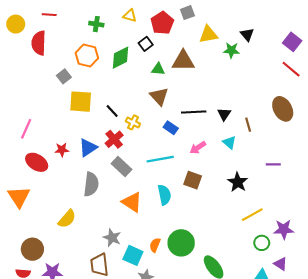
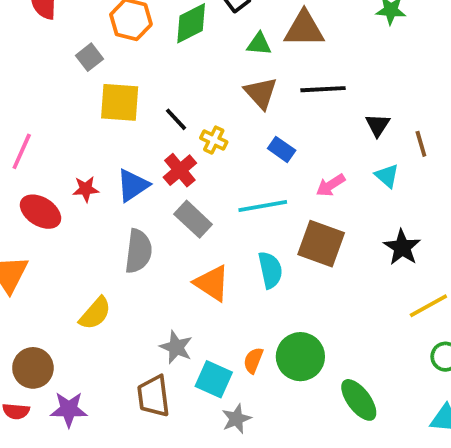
black line: (194, 112) -> (323, 89), moved
brown square: (193, 180) -> (321, 244), size x1.4

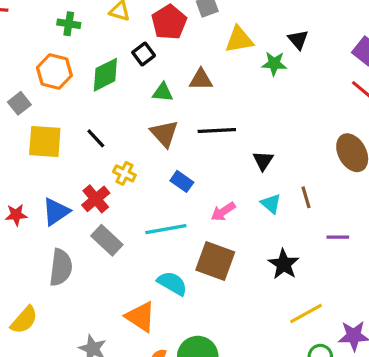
brown triangle: (304, 29) -> (201, 79), size x0.7
black line: (176, 119) -> (96, 138), moved
brown line: (421, 144) -> (306, 197), moved
cyan semicircle: (270, 270) -> (172, 283), turned -48
orange triangle: (212, 283) -> (140, 317), moved

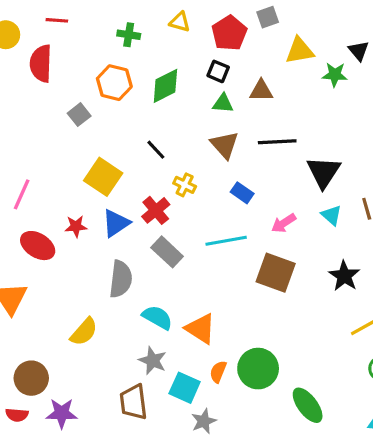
black square: (144, 54) -> (218, 71), moved, turned -30
yellow square: (45, 142) -> (103, 177), moved, turned 30
black triangle: (263, 161) -> (324, 172), size x1.6
cyan semicircle: (172, 283) -> (157, 317), moved

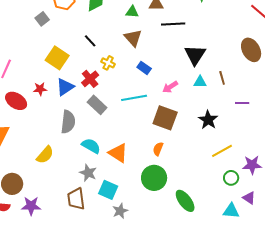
black line: (277, 142) -> (173, 24), moved
cyan triangle: (332, 215) -> (200, 82), turned -40
orange semicircle: (218, 372) -> (158, 149), moved

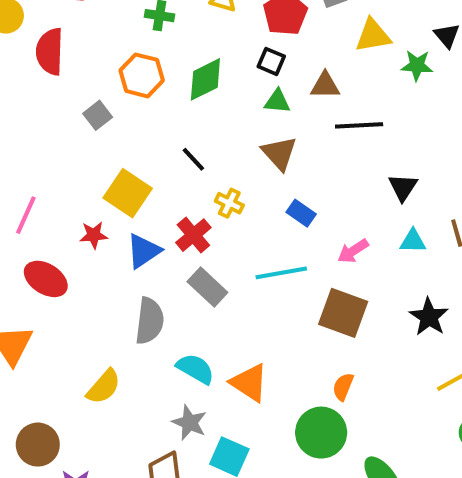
black triangle: (195, 55) -> (403, 187), size x0.7
red star: (40, 89) -> (94, 235), moved
orange semicircle: (158, 149) -> (343, 387), moved

